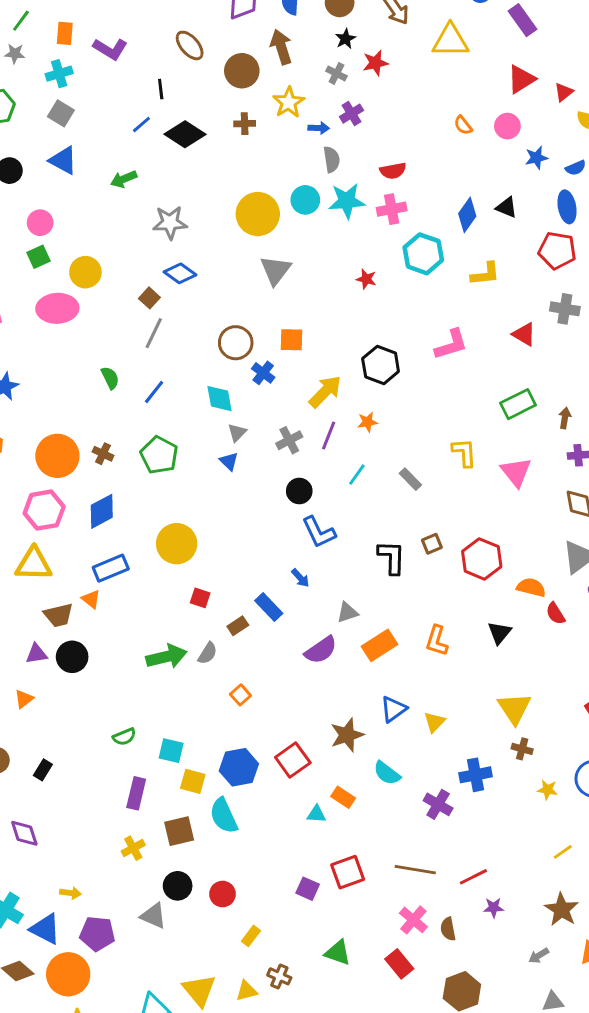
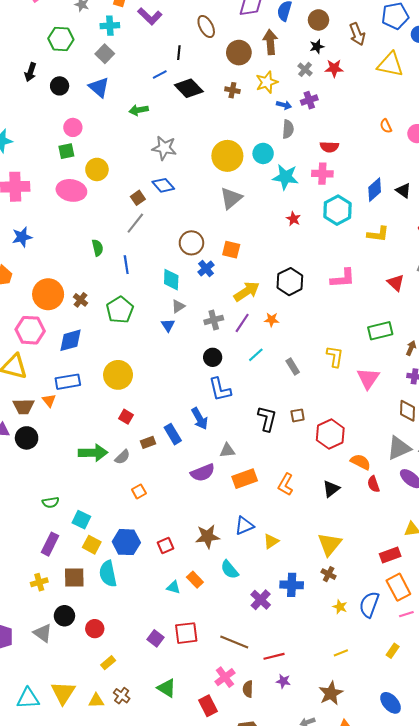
cyan star: (347, 201) -> (285, 177), moved
blue line: (154, 392) -> (126, 265), turned -60
blue arrow: (300, 578) -> (200, 419), size x1.5
red square: (293, 760) -> (165, 546), size x0.7

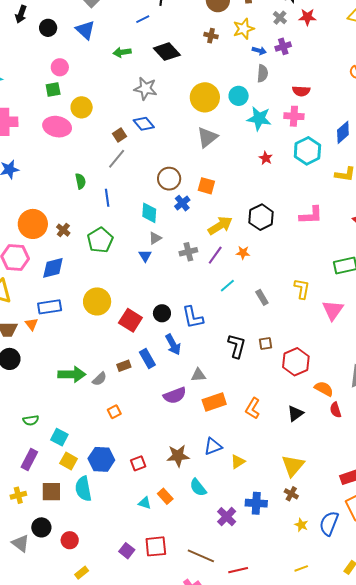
black diamond: (189, 88) -> (167, 52), moved
black circle: (213, 357) -> (162, 313), moved
red square: (126, 417) -> (130, 320), moved, size x1.6

